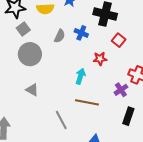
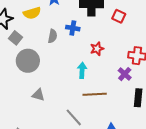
red square: (119, 40) -> (119, 16), moved

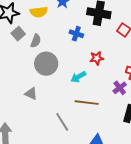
gray semicircle: (52, 36) -> (36, 41), moved
gray circle: (28, 61) -> (46, 64), moved
cyan arrow: (82, 70) -> (78, 77), turned -133

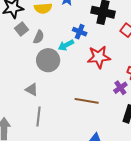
red star: (97, 58) -> (99, 57), size x1.6
cyan arrow: (78, 77) -> (66, 45), moved
gray line: (62, 122) -> (39, 116), moved, turned 36

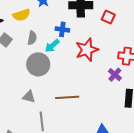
gray semicircle: (39, 37) -> (32, 38), moved
brown line: (87, 101) -> (67, 97), moved

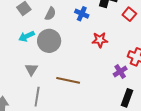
cyan arrow: (52, 46) -> (27, 36), moved
red star: (87, 50) -> (100, 40), size x0.7
gray triangle: (29, 97) -> (31, 69), turned 32

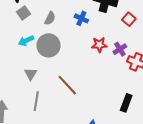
purple cross: (120, 71) -> (120, 49), moved
brown line: (68, 80) -> (67, 85), turned 35

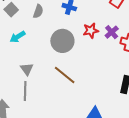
gray circle: (49, 45) -> (62, 41), moved
gray line: (36, 101) -> (25, 91), moved

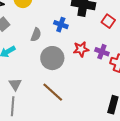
gray semicircle: (38, 11) -> (36, 35), moved
purple cross: (112, 32) -> (102, 52), turned -32

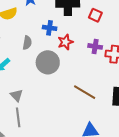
red star: (81, 49) -> (65, 42), moved
brown line: (53, 92) -> (85, 92), moved

